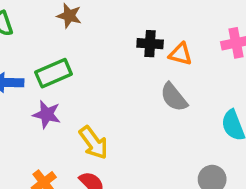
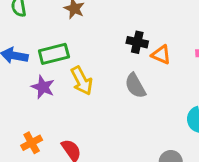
gray semicircle: (174, 97) -> (135, 86), moved
yellow arrow: (94, 143) -> (82, 81), moved

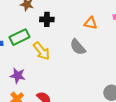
black cross: (137, 42) -> (47, 19), moved
purple star: (43, 87) -> (18, 76), moved

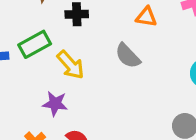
purple star: (18, 76) -> (55, 104), moved

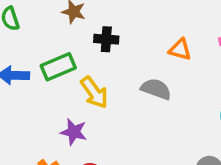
gray semicircle: (128, 56) -> (156, 89), turned 148

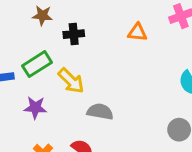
gray semicircle: (156, 89) -> (100, 112), moved
purple star: (74, 132) -> (35, 108), moved

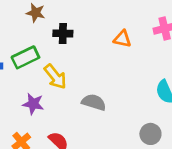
purple star: (35, 108) -> (33, 104), moved
gray semicircle: (100, 112) -> (94, 102), moved

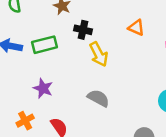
orange triangle: (122, 39) -> (136, 28), moved
yellow arrow: (55, 77) -> (99, 54), moved

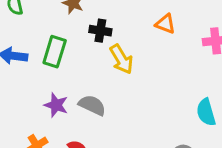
green rectangle: (45, 45) -> (55, 52), turned -55
gray semicircle: (98, 98) -> (92, 105), moved

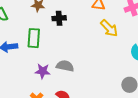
yellow arrow: (121, 59) -> (109, 28), moved

